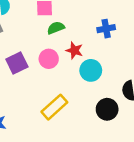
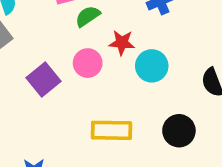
yellow rectangle: (54, 107) -> (112, 130), turned 56
black circle: (107, 109) -> (179, 131), moved

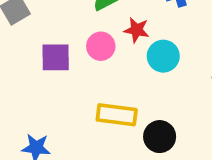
purple square: (44, 79) -> (56, 57), turned 32
black circle: (179, 131) -> (160, 137), moved

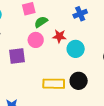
pink circle: (101, 46) -> (36, 40), moved
black circle: (160, 137) -> (79, 81), moved

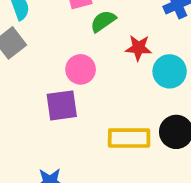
pink circle: (36, 40) -> (81, 69), moved
purple square: (17, 56) -> (62, 105), moved

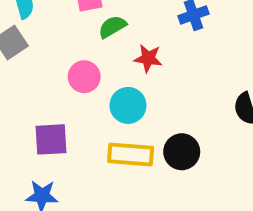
cyan circle: (170, 71) -> (128, 105), moved
purple square: (62, 105) -> (51, 139), moved

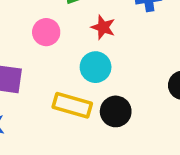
cyan circle: (128, 105) -> (96, 67), moved

